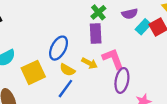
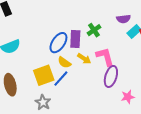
green cross: (98, 12) -> (94, 30), moved
purple rectangle: (96, 34) -> (75, 39), moved
yellow square: (33, 72) -> (44, 75), moved

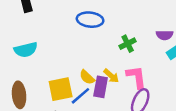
purple rectangle: (75, 39) -> (101, 87), moved
blue ellipse: (58, 43) -> (90, 20), moved, turned 55

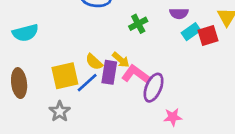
pink L-shape: (136, 77) -> (136, 74), moved, turned -45

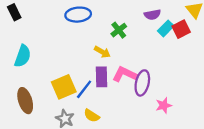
cyan semicircle: (25, 33) -> (23, 56), turned -45
yellow arrow: (121, 60) -> (102, 52), moved
yellow semicircle: (94, 62) -> (92, 116), moved

